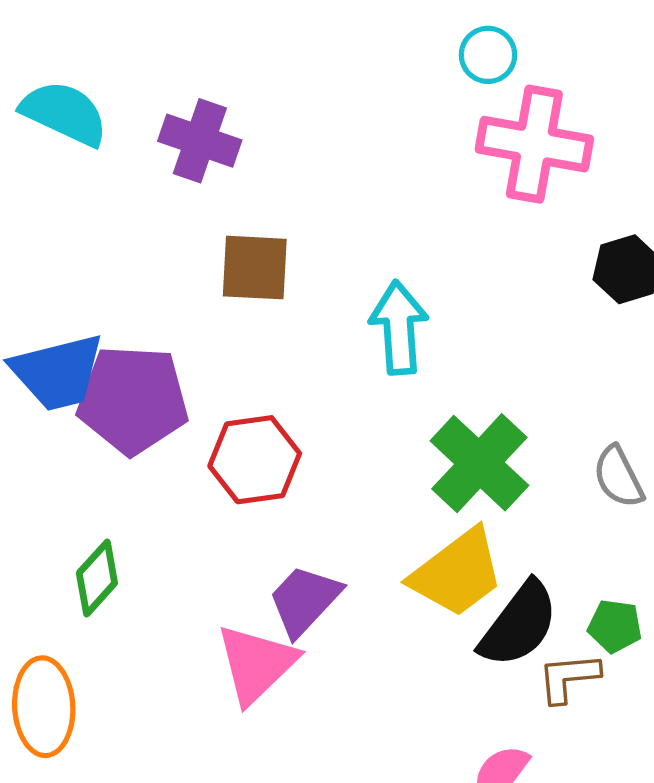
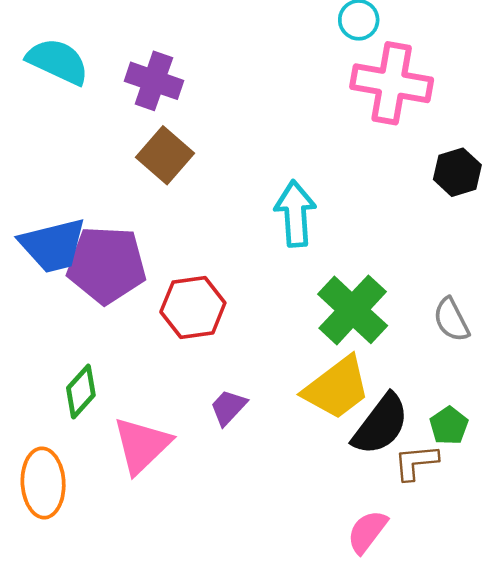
brown square: (255, 268) -> (165, 155), moved, turned 38
purple trapezoid: (304, 600) -> (228, 407), size x0.7
green pentagon: (615, 626) -> (449, 426), turned 30
pink triangle: (256, 664) -> (142, 445), moved

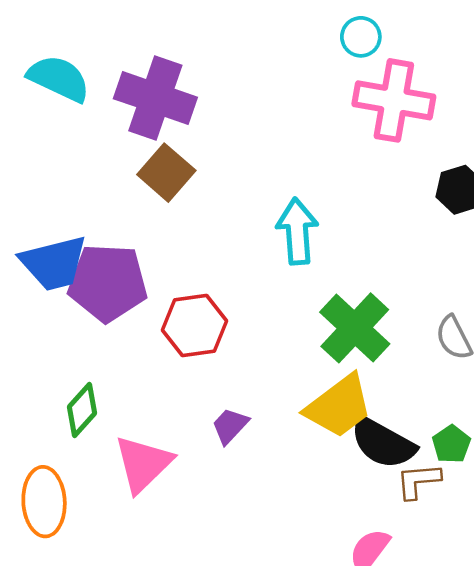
purple cross: (154, 81) -> (155, 98), size x1.4
black semicircle: (381, 424) -> (383, 443), turned 82

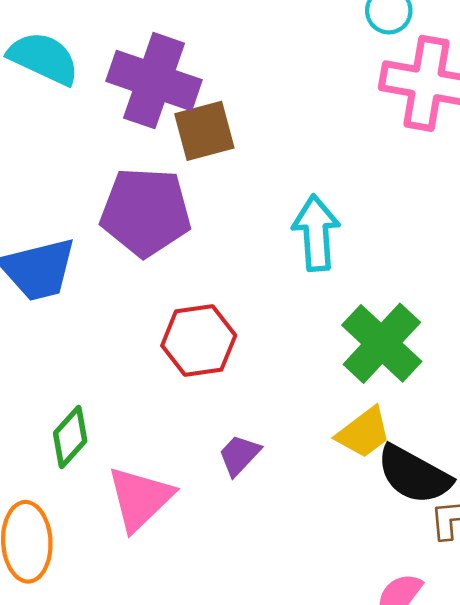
brown square: (166, 173) -> (204, 131), moved, turned 34
purple pentagon: (108, 283) -> (146, 212), moved
yellow trapezoid: (339, 406) -> (364, 433), size x0.7

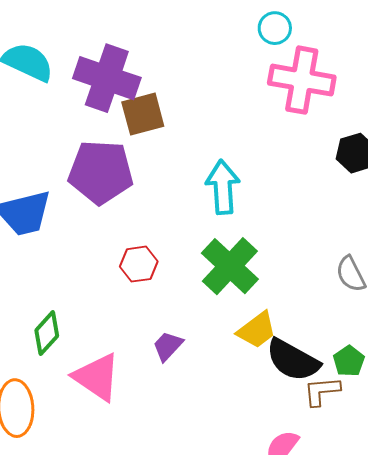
red hexagon: (199, 341) -> (139, 264), size x0.7
green cross: (382, 343) -> (230, 266), moved
pink triangle: (140, 498) -> (97, 377), turned -42

